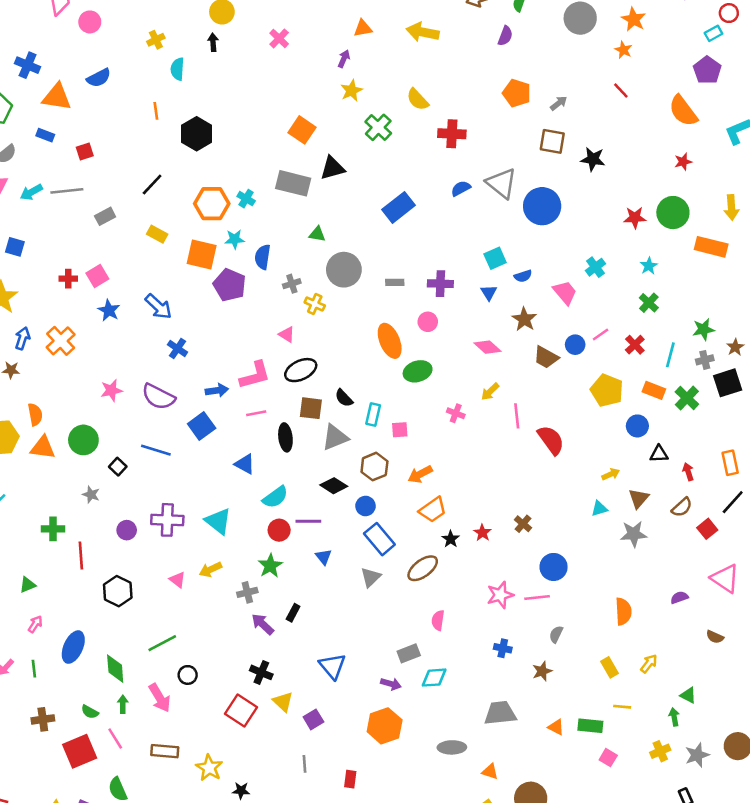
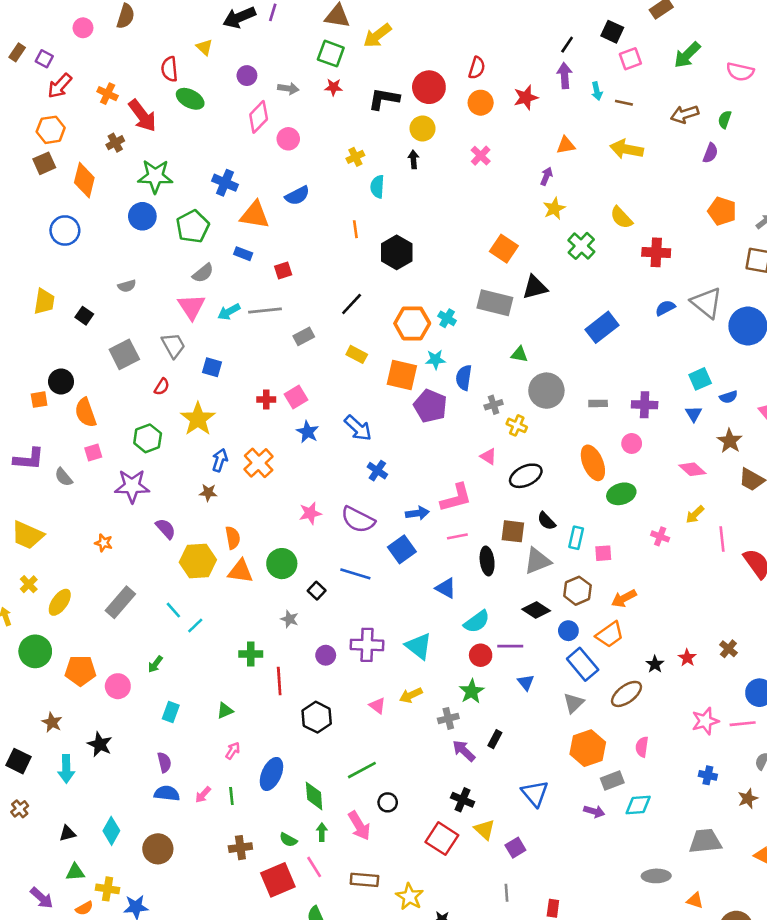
black ellipse: (301, 370) -> (526, 476), moved
orange trapezoid: (433, 510) -> (610, 635), moved
orange hexagon: (385, 726) -> (588, 748), moved

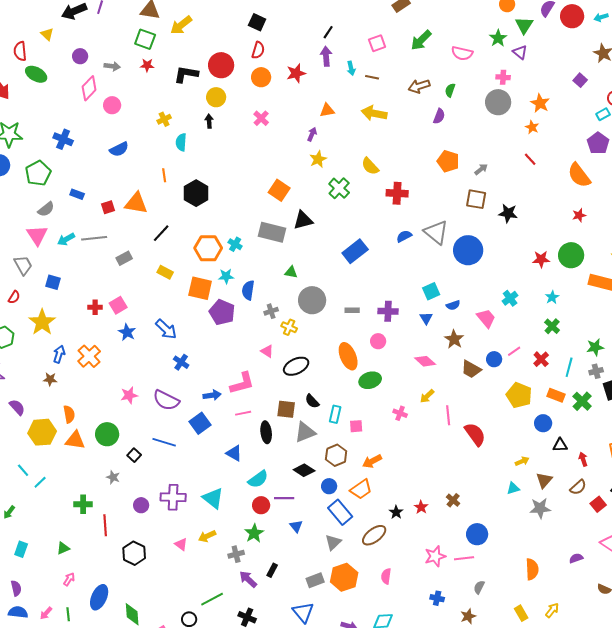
black square: (612, 32) -> (257, 22), moved
orange triangle: (255, 215) -> (136, 203), moved
green line: (362, 770) -> (212, 599), moved
gray rectangle: (612, 780) -> (315, 580), moved

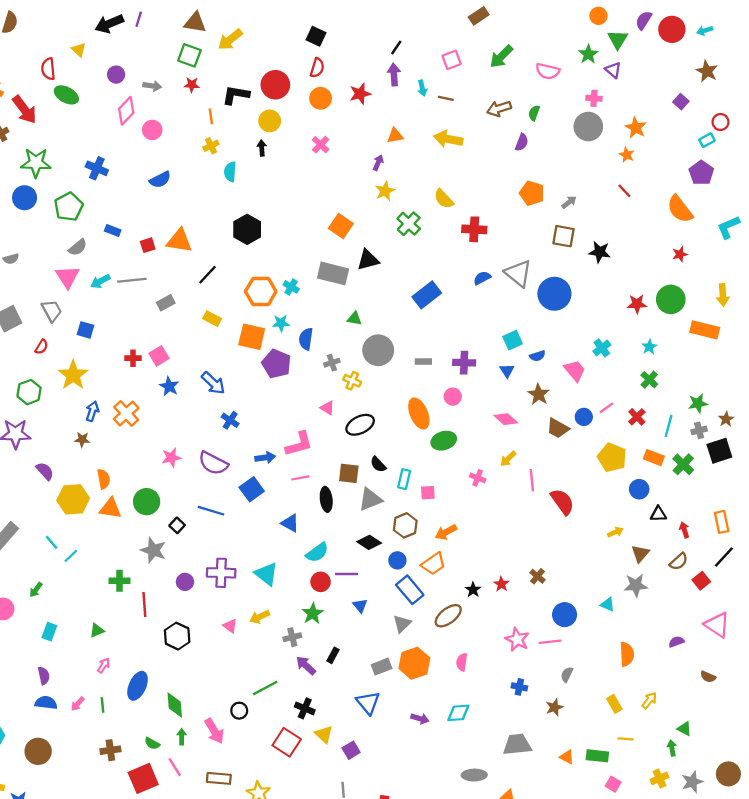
orange line: (164, 175) -> (211, 116), moved
gray star: (113, 477) -> (153, 550), size x1.6
cyan triangle: (513, 488) -> (608, 604), moved, turned 40
pink star: (435, 556) -> (517, 639), turned -30

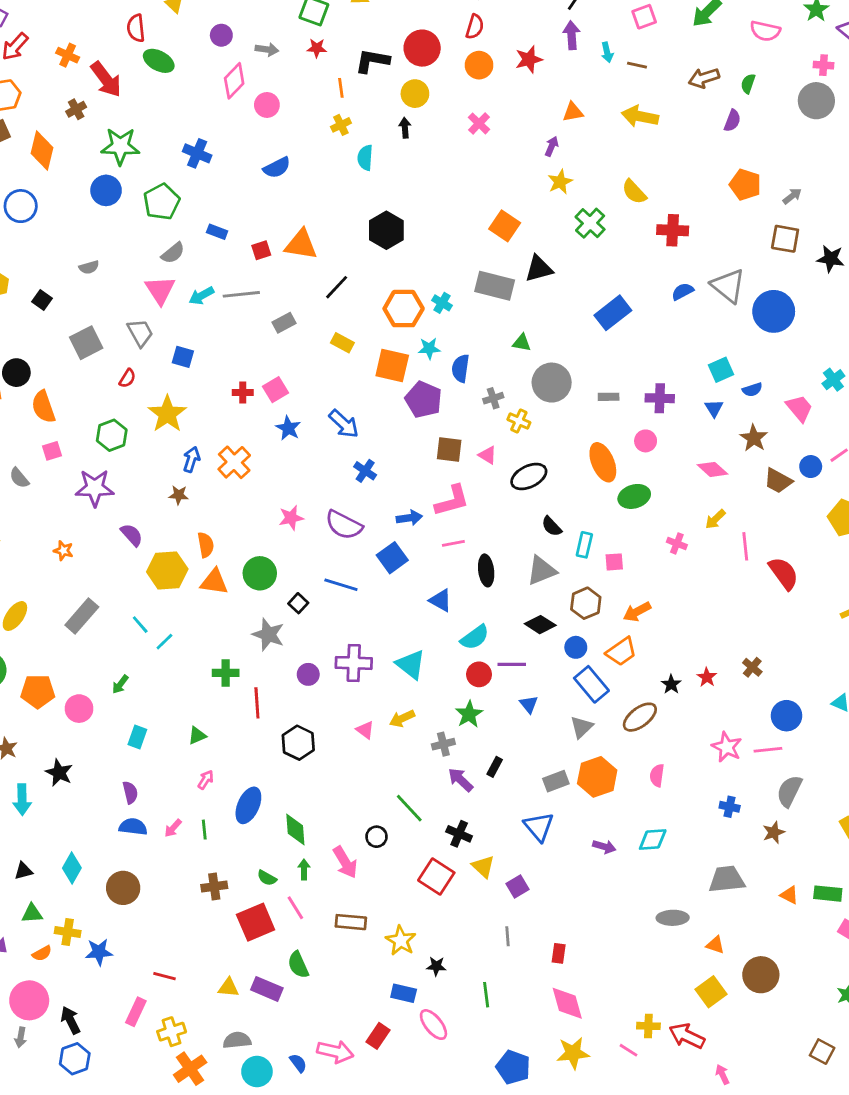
brown square: (349, 473) -> (449, 449), moved
gray semicircle: (567, 674) -> (789, 791), size x1.6
green line: (265, 688) -> (409, 808), turned 75

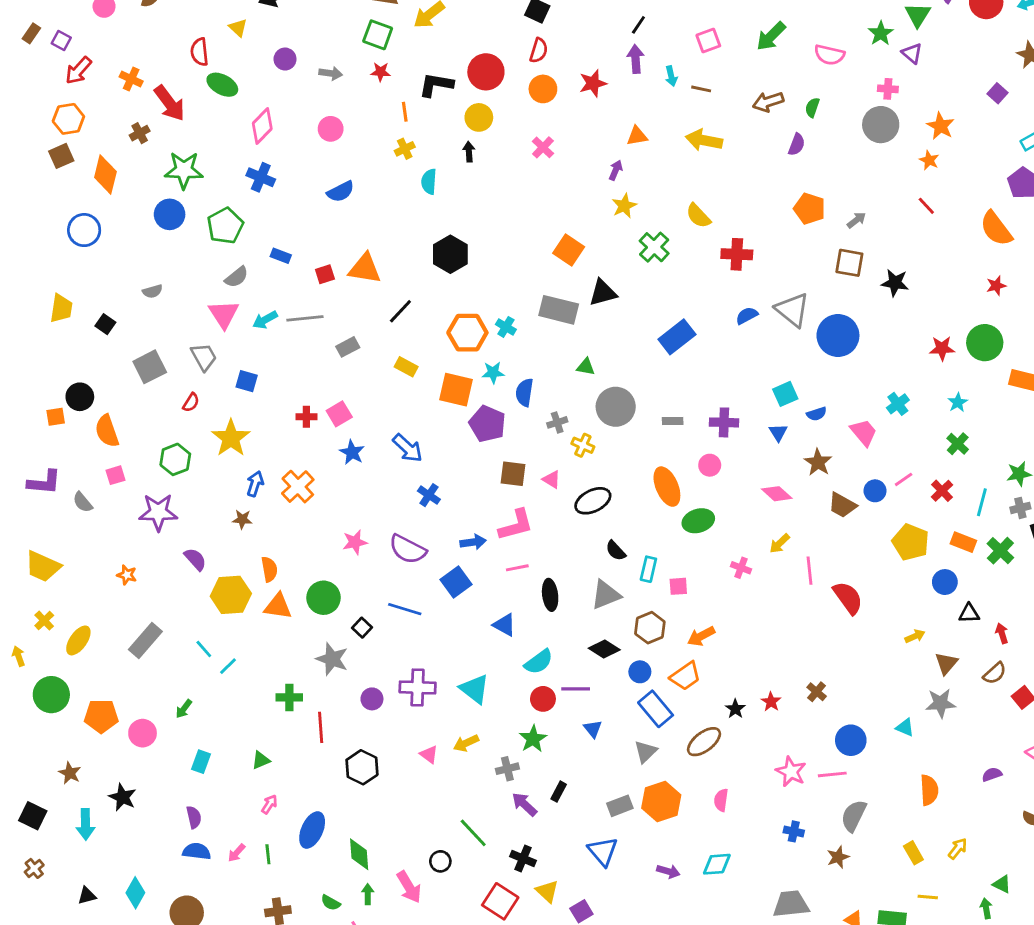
pink diamond: (234, 81) -> (262, 126), moved

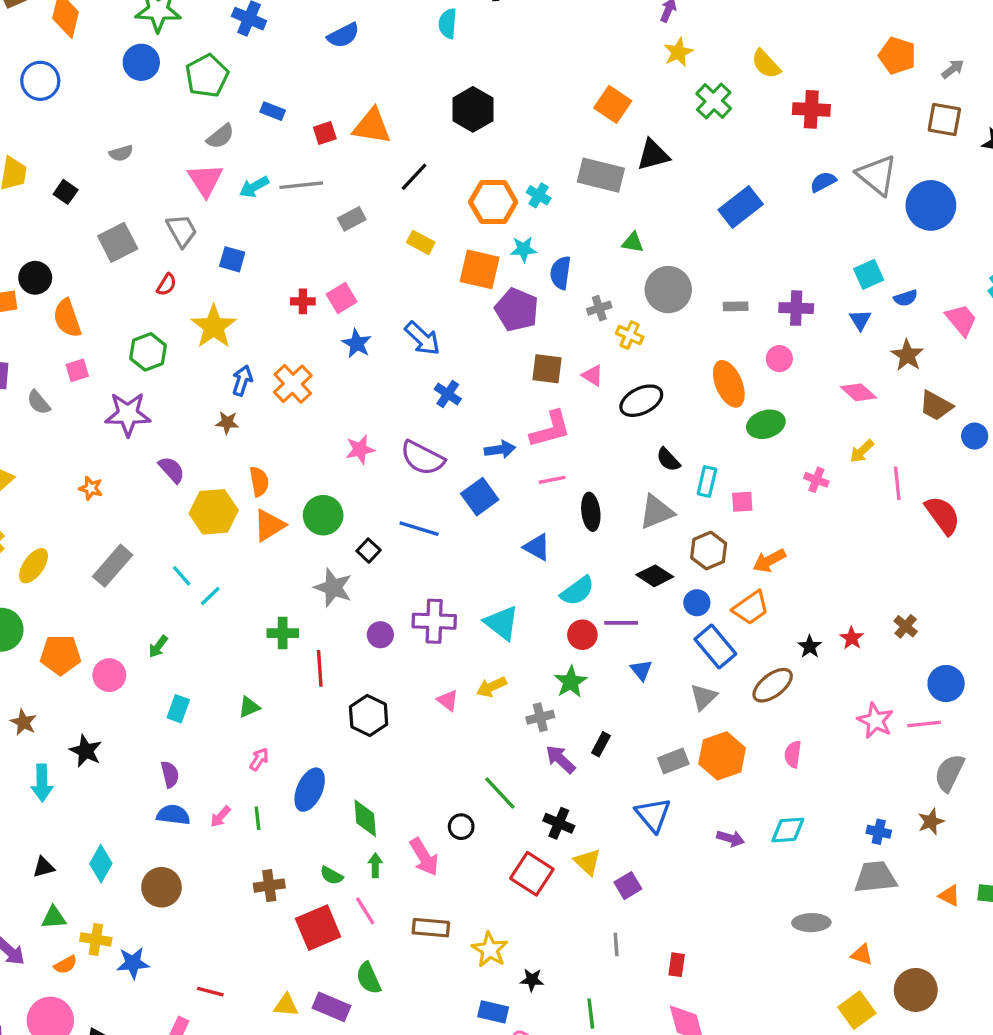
blue circle: (875, 491) -> (975, 436), moved
orange triangle: (278, 606) -> (269, 525), turned -40
blue cross: (794, 831) -> (879, 832), moved

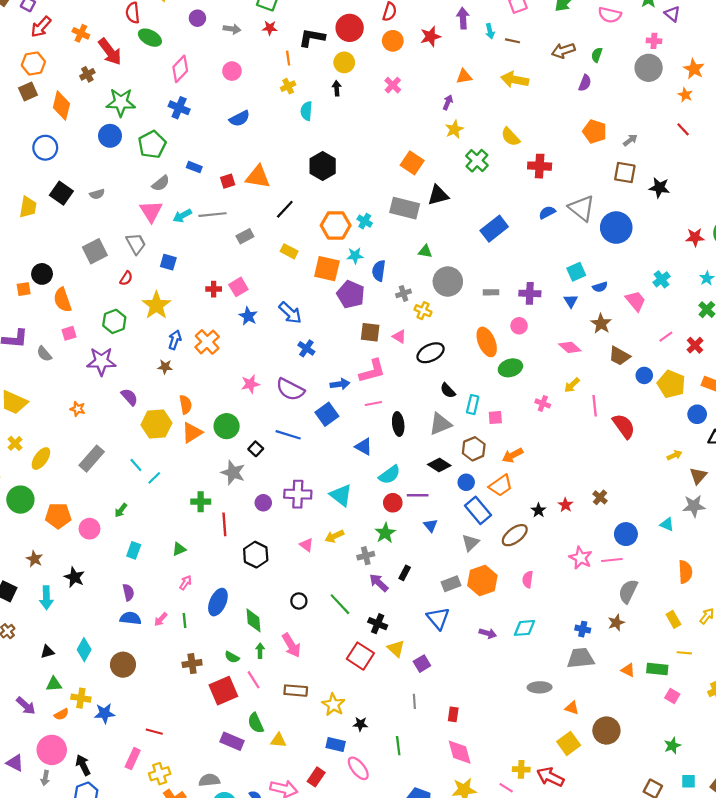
black square: (66, 192) -> (61, 193), moved, size x1.5
black circle: (461, 827) -> (299, 601), moved
yellow triangle: (286, 1005) -> (278, 740), moved

